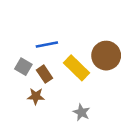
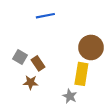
blue line: (47, 44) -> (45, 16), moved
yellow rectangle: (77, 68) -> (81, 74), moved, turned 55

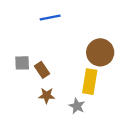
gray square: (20, 57) -> (22, 63), turned -32
brown star: (31, 82) -> (47, 96), moved

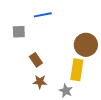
gray square: (22, 63) -> (19, 32), moved

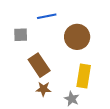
brown circle: (86, 45) -> (77, 37), moved
brown rectangle: (36, 60) -> (39, 65), size x1.5

